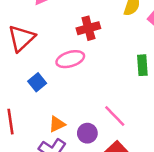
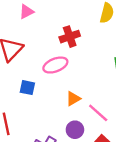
blue square: (37, 82) -> (27, 88), turned -35
orange triangle: (57, 124) -> (73, 99), moved

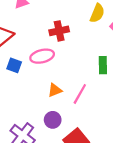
blue square: (27, 88) -> (14, 65), moved
pink line: (98, 113) -> (80, 94), moved, turned 70

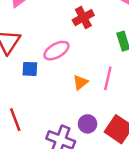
red cross: (59, 31) -> (83, 18), moved
purple circle: (53, 120) -> (88, 124), moved

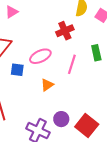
pink line: (108, 78) -> (72, 64), moved
orange triangle: (80, 82) -> (47, 85), moved

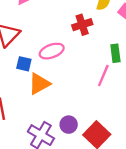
pink line: (72, 64) -> (103, 76), moved
orange triangle: (47, 85) -> (39, 84), moved, size x1.5

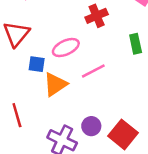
pink line: (103, 76) -> (93, 71), moved, turned 45

